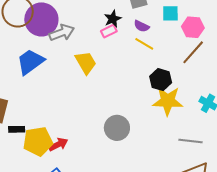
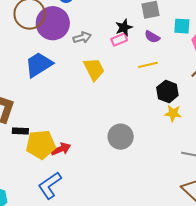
gray arrow: (62, 33) -> (82, 37), moved, size x0.7
yellow line: (144, 44) -> (148, 65), moved, turned -48
yellow star: (168, 101) -> (173, 113), size x0.6

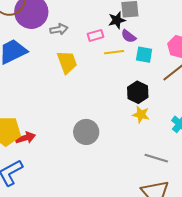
cyan square: (182, 26) -> (144, 55), moved
black star: (124, 27) -> (117, 20), moved
yellow line: (148, 65) -> (114, 52), moved

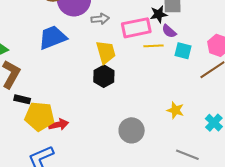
pink rectangle: (95, 35) -> (136, 28), size x1.8
black hexagon: (138, 92) -> (104, 76), moved
gray circle: (86, 132) -> (132, 130), moved

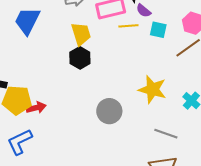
blue trapezoid: (53, 37) -> (27, 21), turned -40
yellow star: (175, 110) -> (152, 89), size x1.6

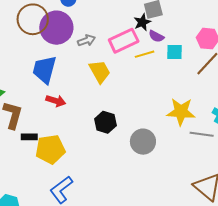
black hexagon: (80, 58) -> (105, 122), moved
red arrow: (36, 108) -> (56, 101), moved, turned 42
gray line: (166, 134) -> (202, 134), moved

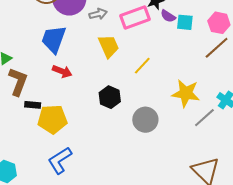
cyan square: (174, 52) -> (185, 22), moved
yellow line: (145, 54) -> (142, 66), moved, turned -36
gray line: (202, 134) -> (204, 118), turned -55

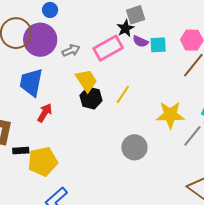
red arrow: (62, 71) -> (45, 113), turned -72
black hexagon: (110, 97) -> (91, 98), moved

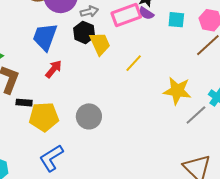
purple semicircle: (140, 41) -> (146, 13), moved
black hexagon: (91, 98) -> (84, 32), moved
gray circle: (134, 147) -> (89, 116), moved

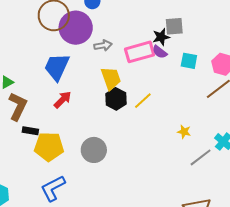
black hexagon: (84, 32) -> (116, 99), moved
yellow star: (177, 91) -> (184, 132), size x0.5

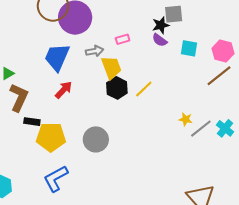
gray arrow: (103, 45) -> (95, 51), moved
pink rectangle: (140, 52) -> (123, 39), moved, size x0.5
gray line: (201, 157) -> (201, 129), moved

